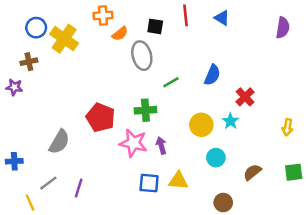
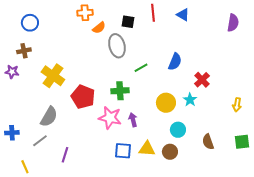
yellow cross: (64, 39) -> (53, 76), moved
brown semicircle: (252, 172) -> (208, 142), turned -70
gray line: (48, 183) -> (40, 141), moved
brown circle: (223, 203) -> (170, 152), moved

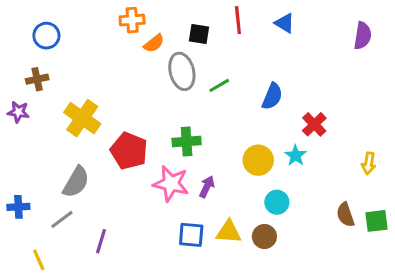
green line: (141, 68) -> (219, 85), moved
purple arrow: (133, 120) -> (207, 187), turned 40
brown semicircle: (208, 142) -> (345, 215), moved

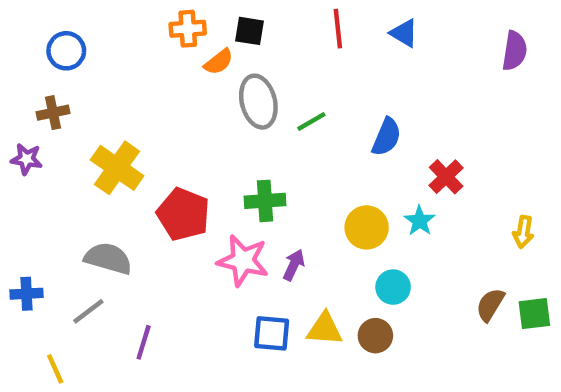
black square: (199, 34) -> (250, 31), moved
gray semicircle: (76, 182) -> (108, 258), turned -104
brown semicircle: (345, 215) -> (490, 305), turned 50

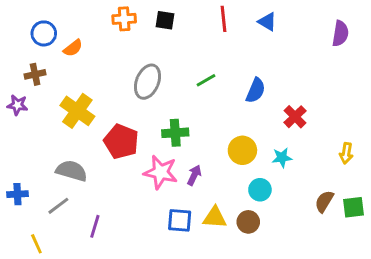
orange semicircle: (219, 62) -> (73, 48), moved
gray ellipse: (258, 102) -> (147, 82), moved, turned 36
cyan star: (420, 221) -> (282, 158), moved, turned 30

